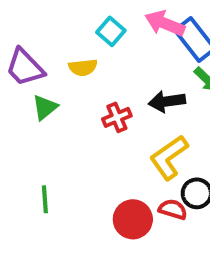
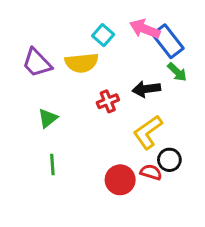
yellow semicircle: (83, 67) -> (82, 63), size x1.5
green triangle: (45, 107) -> (48, 118), moved

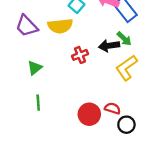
green arrow: (177, 72) -> (124, 39), moved
yellow L-shape: (148, 132) -> (126, 68), moved
black circle: (169, 160) -> (126, 125), moved

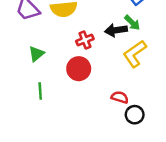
red circle: (89, 114) -> (79, 69), moved

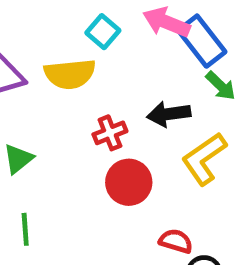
green arrow: (132, 23) -> (221, 86), moved
red circle: (79, 69) -> (129, 182), moved

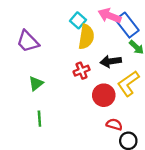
yellow semicircle: (70, 74) -> (86, 37), moved, turned -75
red circle: (129, 182) -> (104, 95), moved

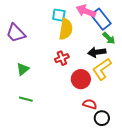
cyan square: (78, 20) -> (59, 15), turned -32
black arrow: (111, 61) -> (97, 52), moved
green line: (39, 119) -> (26, 99), turned -72

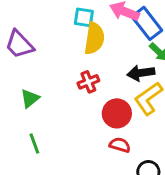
green line: (26, 99) -> (34, 143), turned 56
red semicircle: (90, 104) -> (120, 145), moved

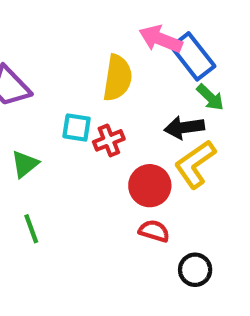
cyan square: (84, 17) -> (77, 127), moved

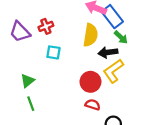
yellow semicircle: (117, 78) -> (90, 35), moved
red cross: (109, 140) -> (46, 26), moved
green triangle: (25, 164) -> (27, 81), moved

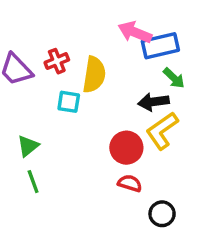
blue rectangle: (112, 17) -> (160, 46), turned -65
yellow semicircle: (90, 35) -> (94, 75), moved

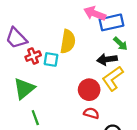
red cross: (57, 61) -> (33, 56), moved
green triangle: (28, 146) -> (24, 89), size x1.5
green line: (33, 182) -> (35, 118), moved

